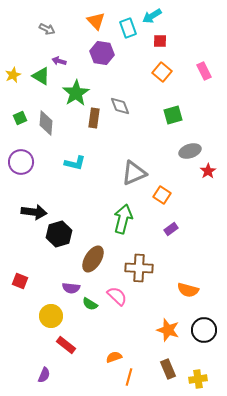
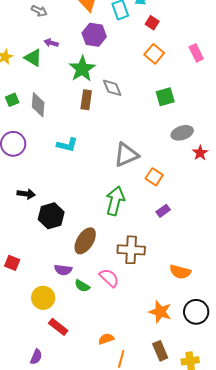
red square: (160, 41) -> (152, 23), turned 32
green star: (76, 93) -> (82, 69), moved
black arrow: (34, 212) -> (26, 194), size x0.7

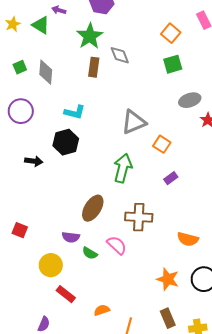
orange square: (154, 54) -> (171, 33), moved
black hexagon: (51, 216) -> (66, 142), moved
orange semicircle: (106, 339) -> (102, 310), moved

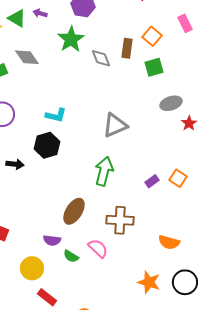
green triangle: (41, 25) -> (17, 18), moved
brown rectangle: (94, 67) -> (127, 48), moved
gray diamond: (46, 72) -> (27, 57), moved, turned -40
orange square: (162, 144) -> (178, 178), moved

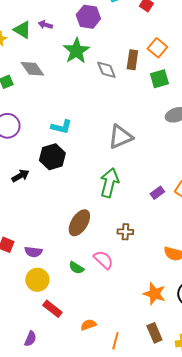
black arrow: (15, 164) -> (20, 176), turned -36
brown cross: (120, 220) -> (125, 232), size x0.6
purple semicircle: (52, 240) -> (33, 252), moved

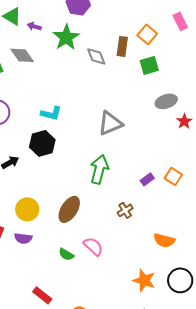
purple arrow: (45, 25) -> (34, 26), moved
brown cross: (125, 232) -> (125, 210), moved, turned -35
yellow circle: (37, 280) -> (27, 209), moved

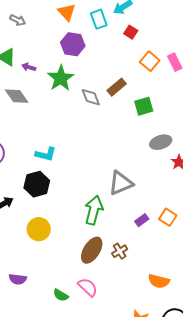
orange square: (147, 34) -> (150, 61), moved
brown rectangle: (122, 46) -> (117, 87), turned 42
gray triangle: (110, 123) -> (121, 183), moved
yellow circle: (27, 209) -> (39, 229), moved
brown ellipse: (69, 209) -> (92, 250), moved

